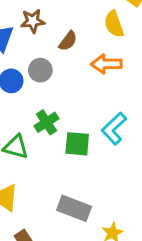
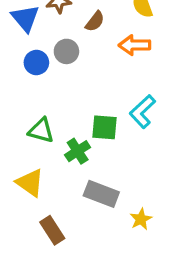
green cross: (46, 122) -> (78, 151), moved

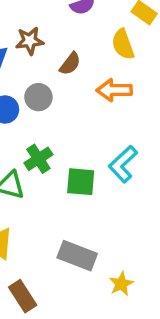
green cross: (78, 151) -> (38, 159), moved

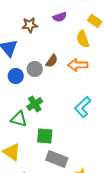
brown star: (30, 41) -> (30, 25), moved
brown semicircle: (70, 64) -> (52, 61), moved
green square: (81, 182) -> (45, 136), moved

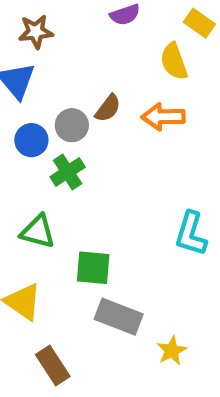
brown star: (30, 25) -> (36, 32), moved
green cross: (35, 104) -> (68, 172), moved
cyan L-shape: (83, 107) -> (191, 234), moved, turned -30

